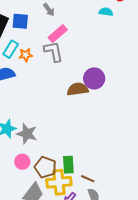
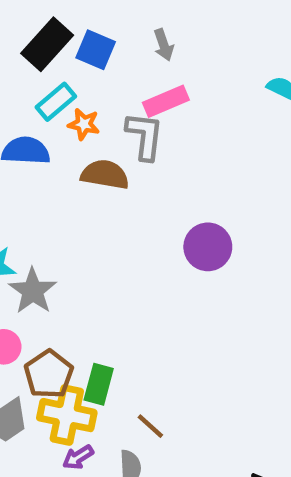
purple circle: (94, 78) -> (208, 247), moved
brown semicircle: (78, 89) -> (105, 175), moved
brown line: (88, 179) -> (150, 426), moved

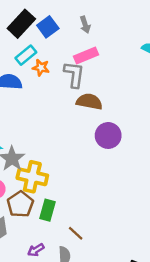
blue square: (96, 50) -> (48, 27), turned 30
brown semicircle: (105, 175) -> (89, 102), moved
yellow cross: (67, 415) -> (32, 177), moved

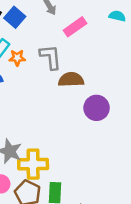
pink rectangle: (86, 56) -> (75, 27), moved

